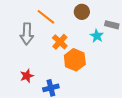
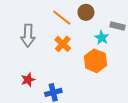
orange line: (46, 17) -> (62, 18), moved
orange hexagon: (75, 60) -> (95, 61), moved

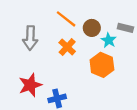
brown circle: (86, 12) -> (92, 28), moved
red star: (28, 80) -> (30, 85), size x1.5

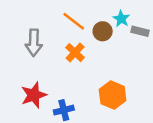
cyan star: (109, 40) -> (121, 19), moved
orange hexagon: (102, 65) -> (113, 95), moved

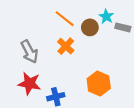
gray arrow: (34, 43) -> (29, 52), moved, turned -30
red star: (34, 95) -> (29, 83), turned 30

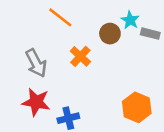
orange line: (65, 19) -> (60, 17), moved
orange hexagon: (99, 83) -> (137, 107), moved

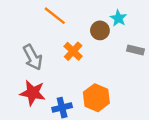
gray rectangle: (150, 34) -> (135, 50), moved
orange hexagon: (137, 107) -> (96, 98), moved

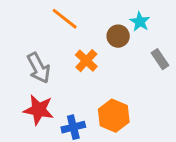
gray rectangle: (135, 50) -> (160, 59), turned 42

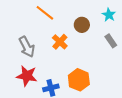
cyan star: (140, 22) -> (109, 15), moved

